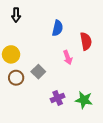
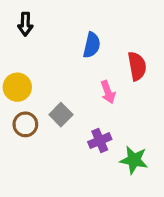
purple cross: (58, 98) -> (100, 141), moved

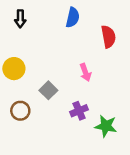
blue semicircle: (92, 45) -> (73, 17), moved
red semicircle: (137, 66) -> (108, 37), moved
brown circle: (25, 124) -> (20, 111), moved

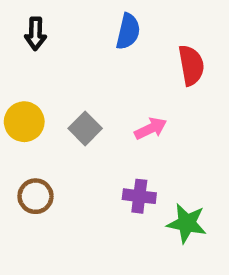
pink arrow: (85, 72) -> (151, 128), turned -96
gray square: (48, 90) -> (85, 128), moved
purple cross: (79, 111) -> (139, 196), turned 30

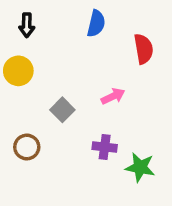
yellow circle: (24, 122) -> (18, 71), moved
gray square: (85, 128) -> (62, 110), moved

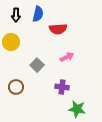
blue semicircle: (96, 23) -> (38, 14), moved
red semicircle: (144, 49) -> (58, 29), moved, turned 96
green star: (140, 167) -> (77, 109), moved

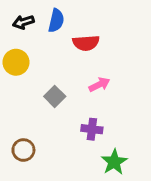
black arrow: (16, 15) -> (23, 22), turned 72
brown circle: (16, 87) -> (23, 150), moved
green star: (77, 109) -> (114, 162), turned 30

